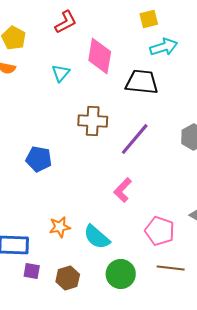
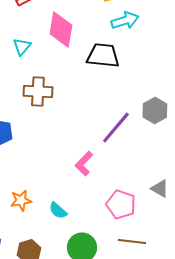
brown cross: (93, 121) -> (38, 92), moved
purple line: (135, 139) -> (116, 128), moved
cyan semicircle: (97, 237) -> (58, 210), size x0.7

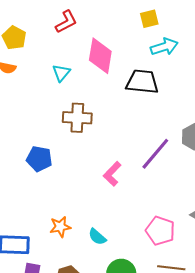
pink L-shape: (84, 164) -> (112, 174), moved

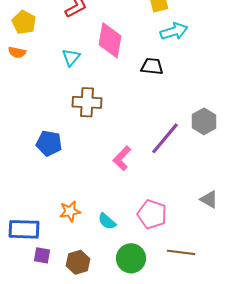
black trapezoid: (142, 82) -> (152, 66), size x0.7
pink pentagon: (160, 231) -> (152, 214), moved

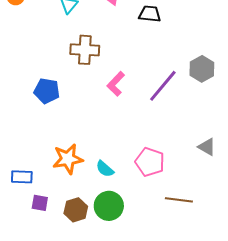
pink L-shape: (122, 158) -> (116, 84), moved
orange star: (70, 211) -> (68, 159), size x1.4
blue rectangle: (24, 229) -> (22, 177), size x0.7
green circle: (131, 258) -> (109, 206), moved

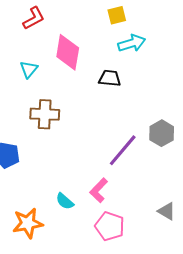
pink L-shape: (116, 84) -> (99, 190), moved
cyan semicircle: (105, 169) -> (65, 201), moved

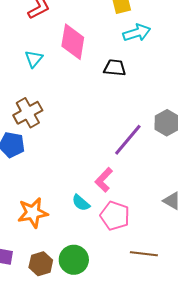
brown cross: (45, 114) -> (28, 113), moved, turned -32
cyan semicircle: (65, 201) -> (81, 203), moved

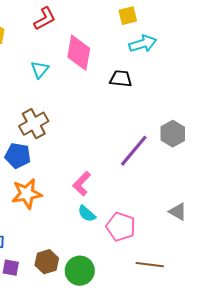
pink L-shape: (104, 180) -> (82, 184), moved
orange star: (33, 213) -> (27, 194), moved
brown hexagon: (41, 264) -> (47, 262), moved

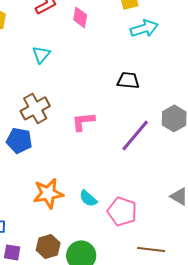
pink diamond: (79, 53) -> (80, 17), moved, size x0.6
black trapezoid: (121, 79) -> (128, 80), moved
pink L-shape: (82, 184) -> (83, 121), moved, turned 40
orange star: (27, 194) -> (48, 193), moved

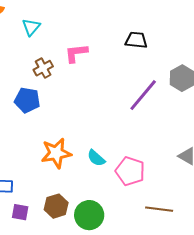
cyan triangle: (41, 54) -> (31, 27), moved
brown cross: (35, 108) -> (43, 68), size x0.7
pink L-shape: (83, 121) -> (76, 53), moved

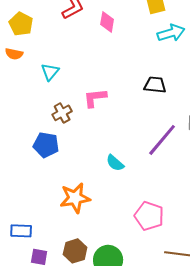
cyan semicircle: (96, 158) -> (115, 163), moved

